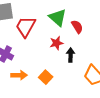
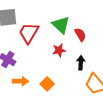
black arrow: (71, 55) -> (81, 63), moved

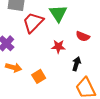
green triangle: (61, 25) -> (58, 13), moved
red semicircle: (80, 35) -> (83, 36), turned 128

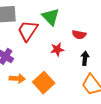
black arrow: (76, 64) -> (85, 58), moved
orange square: (39, 76) -> (44, 83), size x1.5

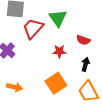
orange arrow: (17, 79) -> (15, 87), moved
orange square: (44, 83) -> (56, 83), moved

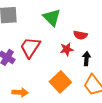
red trapezoid: (33, 28) -> (30, 47), moved
red star: (59, 51) -> (67, 49), moved

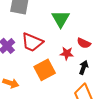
red trapezoid: (30, 47) -> (32, 42), turned -115
orange square: (60, 82) -> (45, 70), moved

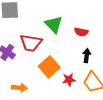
green triangle: (61, 19) -> (54, 25), moved
red star: (67, 53) -> (69, 80), moved

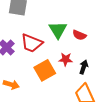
red semicircle: (81, 32) -> (79, 35), moved
red star: (69, 80) -> (66, 59), moved

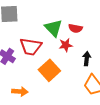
red star: (66, 59) -> (66, 45), moved

